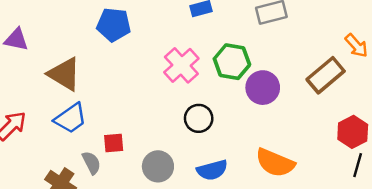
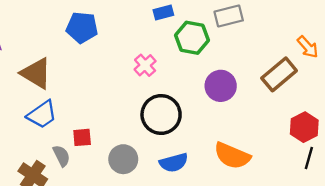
green hexagon: (232, 62) -> (192, 38), moved
pink cross: (181, 65) -> (145, 65), size x0.7
black circle: (199, 118) -> (161, 115), size x1.5

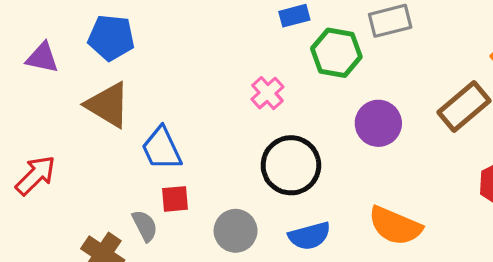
blue pentagon: (82, 27) -> (111, 38), moved
blue trapezoid: (42, 115) -> (162, 148), moved, turned 100

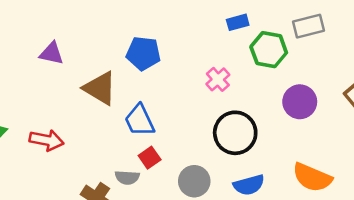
blue pentagon: (111, 38) -> (143, 53), moved
red arrow: (36, 175) -> (47, 140), turned 56
red square: (175, 199) -> (150, 158), turned -30
gray semicircle: (145, 226) -> (127, 177), turned 120

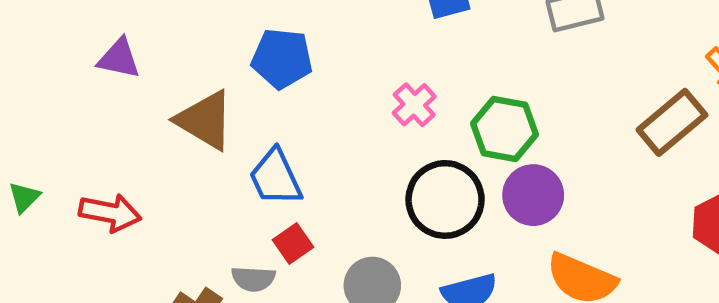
green hexagon: (269, 50) -> (505, 129), moved
purple circle: (300, 102) -> (533, 195), moved

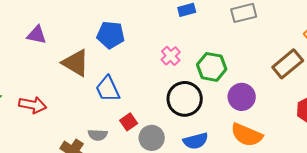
purple circle: (533, 195) -> (242, 97), moved
red square: (293, 244) -> (129, 122), moved

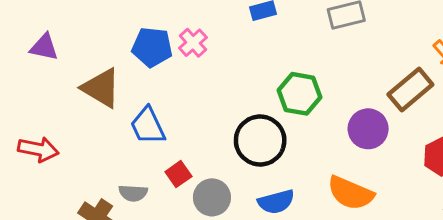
pink cross: (171, 56) -> (193, 43), moved
purple circle: (242, 97) -> (368, 129), moved

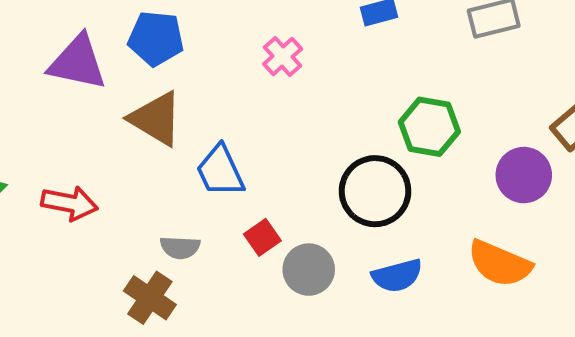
purple triangle: (44, 47) -> (78, 62), size x1.5
blue pentagon: (152, 47) -> (156, 38), moved
gray semicircle: (133, 193) -> (180, 247), moved

